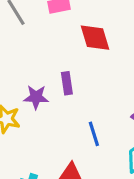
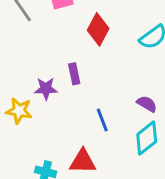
red diamond: (95, 38) -> (98, 29), turned 48

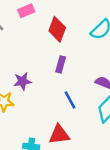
purple rectangle: (74, 74) -> (61, 64), moved, turned 35

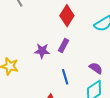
purple star: (22, 81) -> (42, 51), moved

